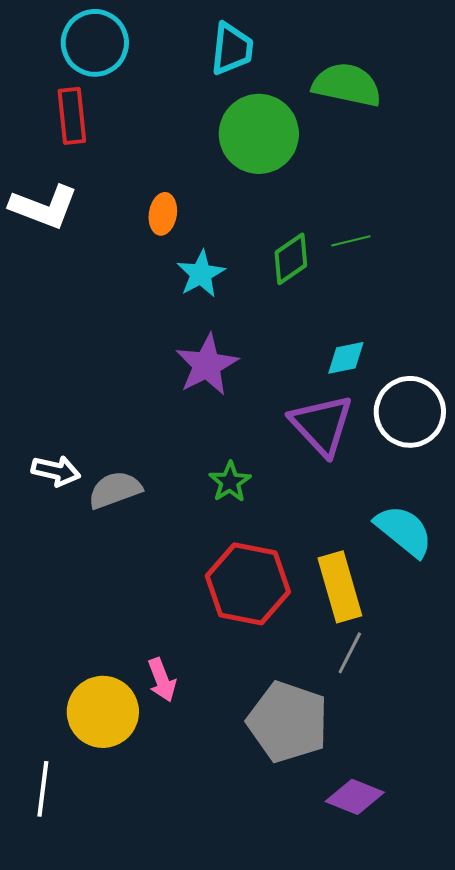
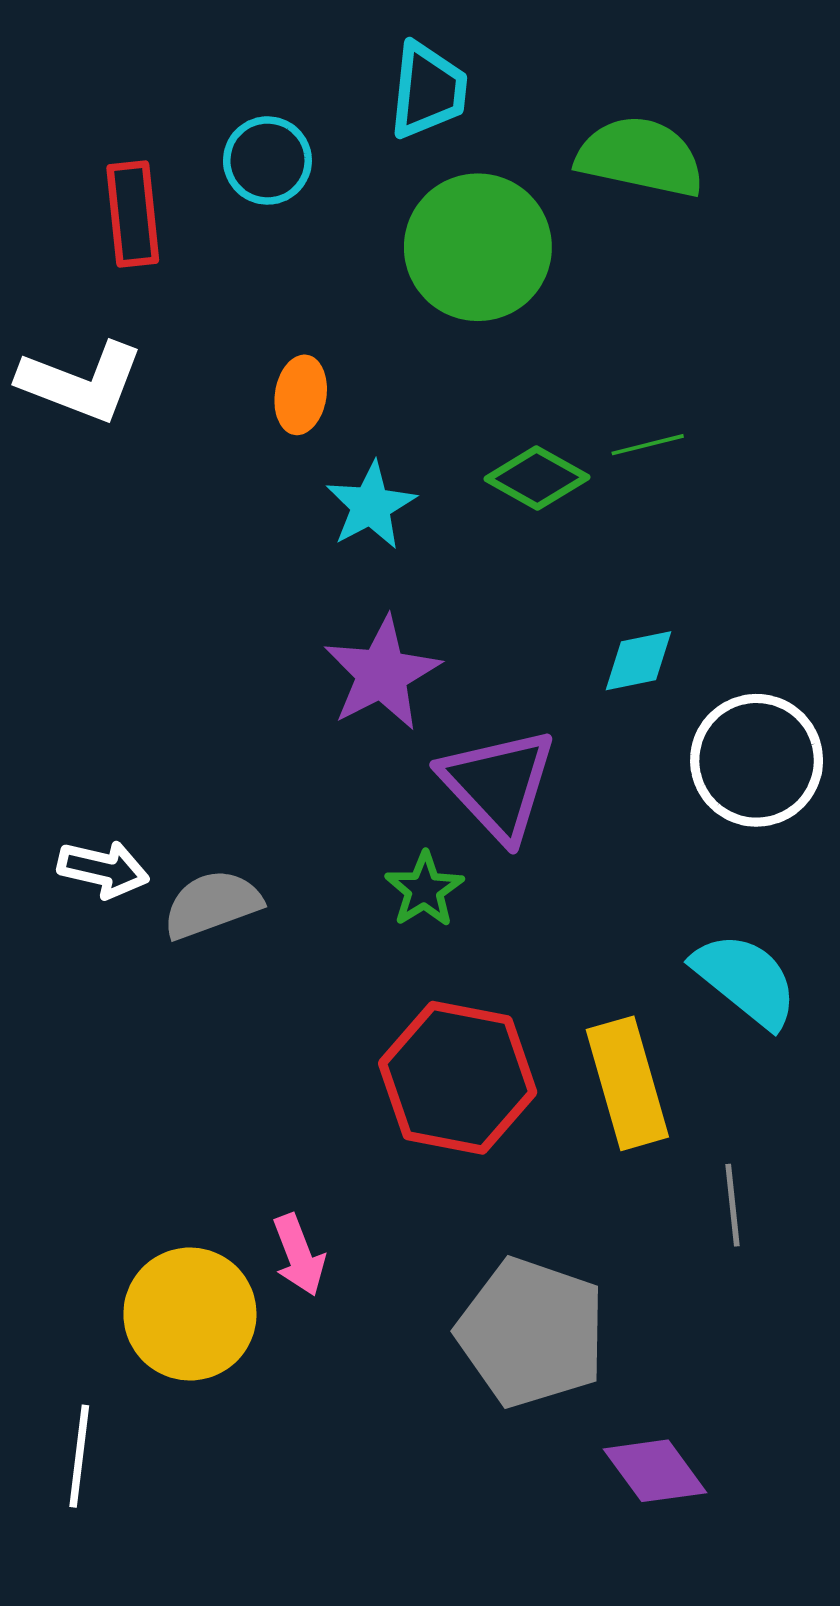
cyan circle: (95, 43) -> (267, 160), moved, size x0.7
green diamond: (291, 259) -> (537, 478), turned 64
purple triangle: (322, 425) -> (498, 784), moved
gray line: (350, 653) -> (733, 1205), moved, turned -33
purple diamond: (355, 797) -> (655, 1471), turned 32

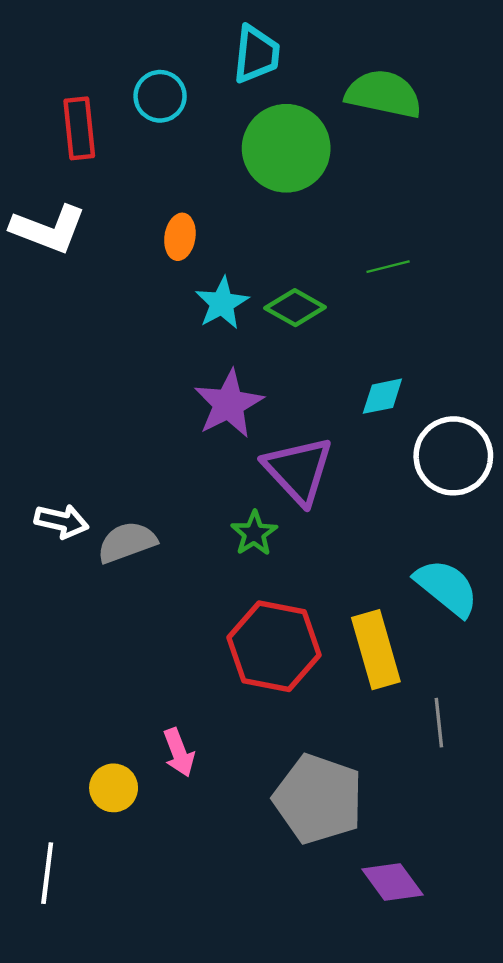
green diamond: (537, 478) -> (295, 308), moved
yellow circle: (190, 1314) -> (114, 788), size x0.6

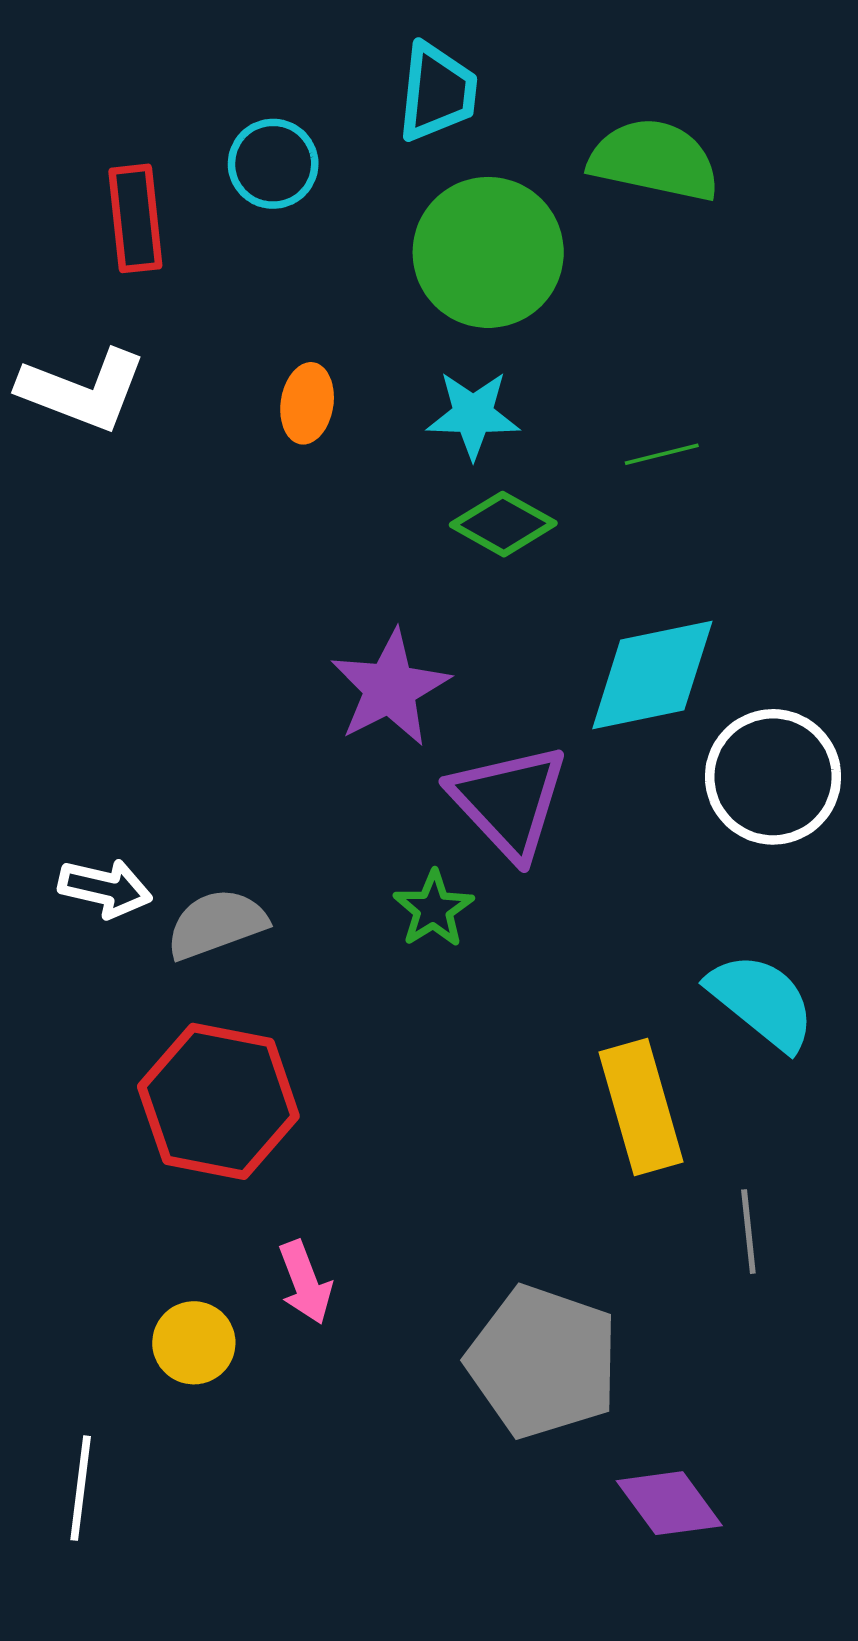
cyan star: (222, 303) -> (473, 415), moved, turned 30
cyan diamond: (382, 396) -> (652, 675), size x1.8
red hexagon: (274, 646) -> (218, 1101), moved

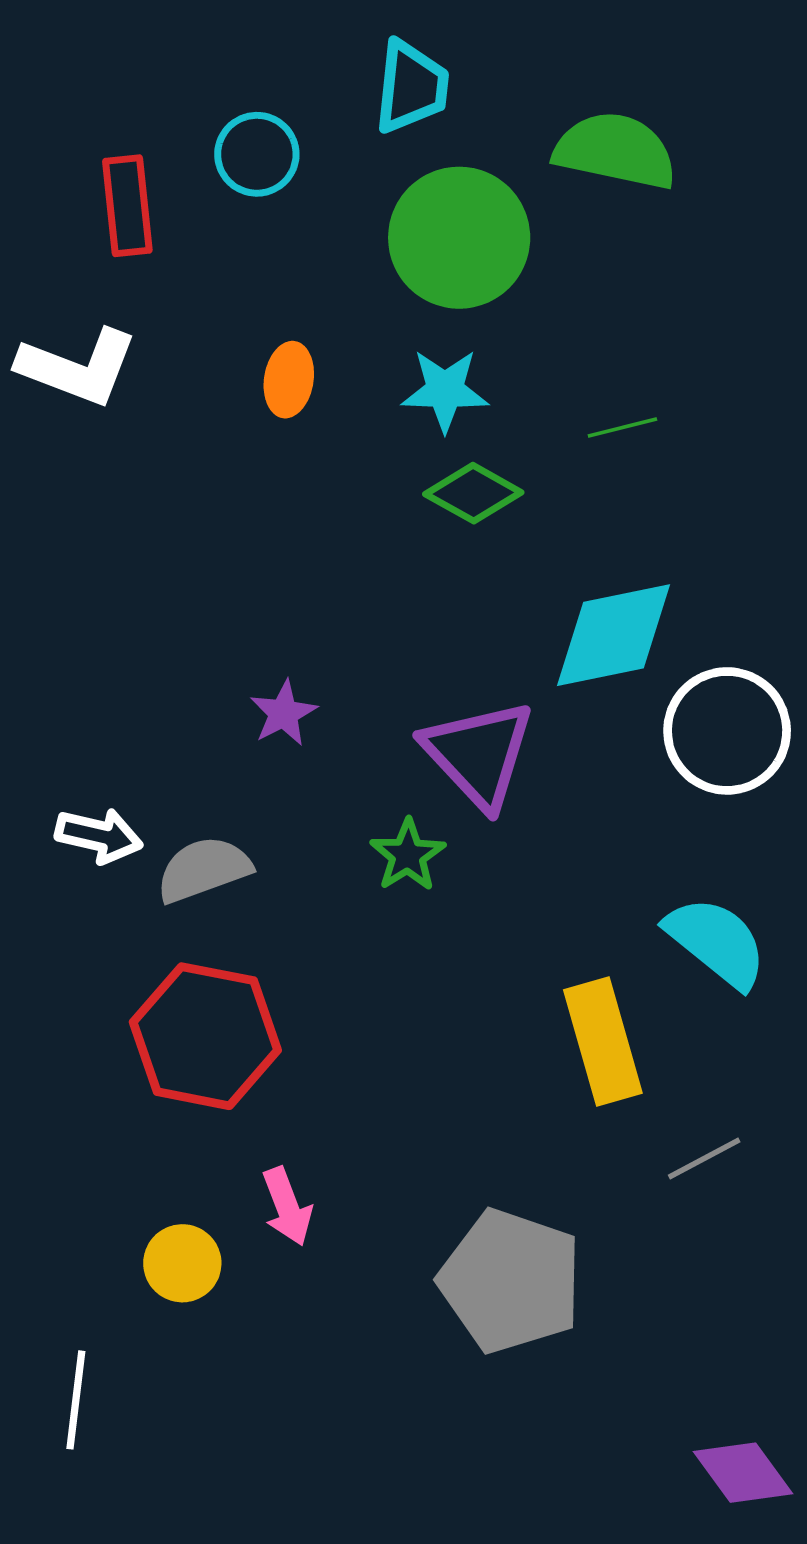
purple star: (390, 688) -> (283, 713), moved, size x0.6
gray line: (748, 1232) -> (704, 1159), turned 68
purple diamond: (669, 1503) -> (743, 1473), moved

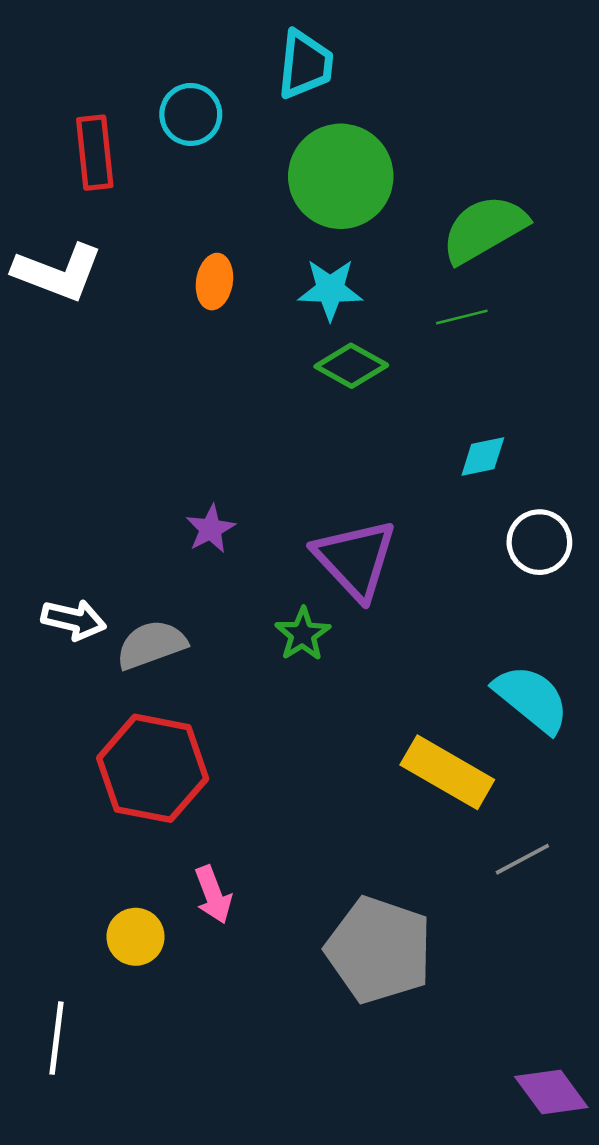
green semicircle: (615, 151) -> (484, 229), moved, turned -42
cyan diamond: (614, 635) -> (483, 457), moved, size x0.5
white circle: (727, 731) -> (539, 542), size x0.7
yellow rectangle: (603, 1041) -> (447, 772), turned -44

